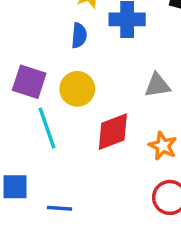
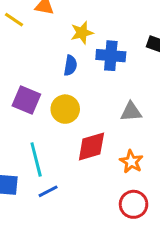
cyan line: (47, 128) -> (36, 159), moved
blue line: (59, 208) -> (48, 191), moved, turned -36

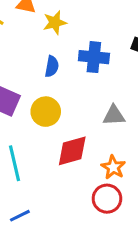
yellow star: (82, 33) -> (55, 23), moved
blue line: (48, 191) -> (20, 216), moved
red circle: (134, 204) -> (107, 199), moved

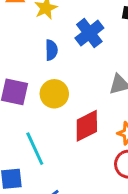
blue cross: (94, 57) -> (89, 33), turned -32

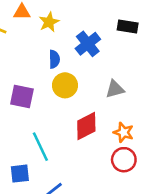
yellow circle: (54, 94) -> (65, 85), moved

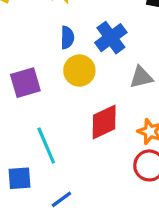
blue cross: (88, 44) -> (111, 38), moved
purple square: (22, 97) -> (25, 83), turned -30

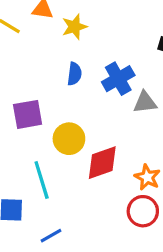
yellow circle: (79, 71) -> (69, 139), moved
gray triangle: (141, 77) -> (145, 102), moved

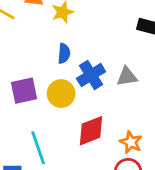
blue cross: (118, 79) -> (91, 75), moved
yellow circle: (69, 139) -> (61, 94), moved

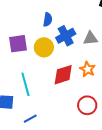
orange star: (131, 142) -> (88, 69), moved

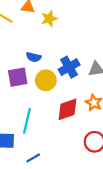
blue semicircle: (48, 20) -> (34, 57), moved, turned 96
cyan line: (25, 84) -> (27, 121), turned 30

